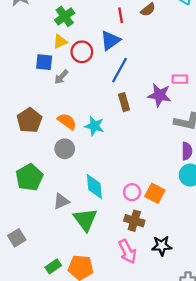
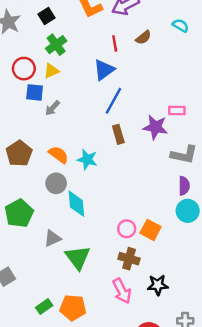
red circle: (82, 52) -> (24, 69), moved
cyan diamond: (94, 186) -> (76, 204), moved

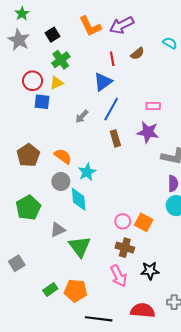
gray arrow: (53, 108) -> (82, 116), moved
pink rectangle: (177, 110) -> (153, 106), moved
cyan star: (87, 159) -> (87, 172), moved, turned 30

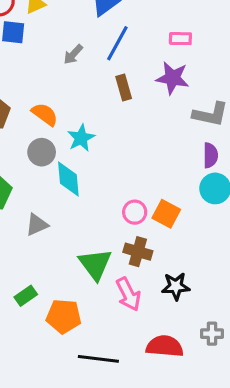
green triangle: (80, 246) -> (95, 264), moved
green rectangle: (50, 289) -> (26, 296), moved

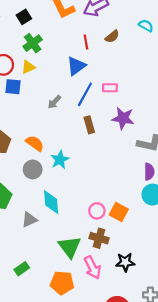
pink rectangle: (180, 39) -> (110, 88), moved
cyan diamond: (68, 179) -> (51, 202), moved
orange pentagon: (64, 316) -> (62, 283), moved

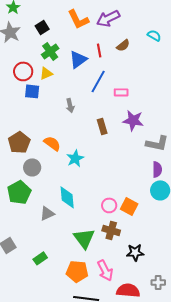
blue triangle: (76, 66) -> (78, 59), moved
blue line: (85, 94) -> (98, 81), moved
gray arrow: (54, 102) -> (70, 105), turned -56
gray circle: (33, 169) -> (32, 167), moved
pink arrow: (93, 268) -> (105, 270), moved

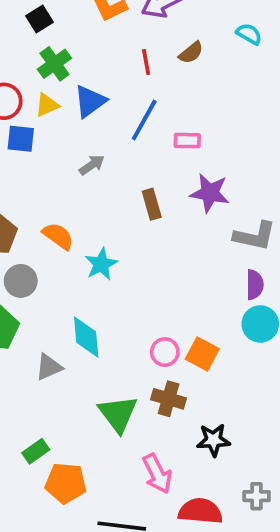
blue triangle: (78, 59) -> (90, 101), moved
gray arrow: (70, 105) -> (92, 165), turned -112
orange pentagon: (77, 271) -> (66, 483), moved

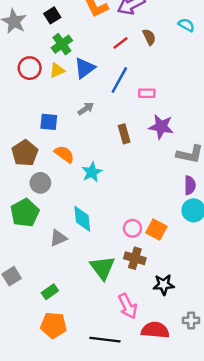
brown semicircle: (191, 53) -> (149, 37), turned -77
red line: (146, 62) -> (121, 43), turned 63
blue square: (21, 139) -> (49, 122), moved
orange pentagon: (66, 483) -> (54, 325), moved

